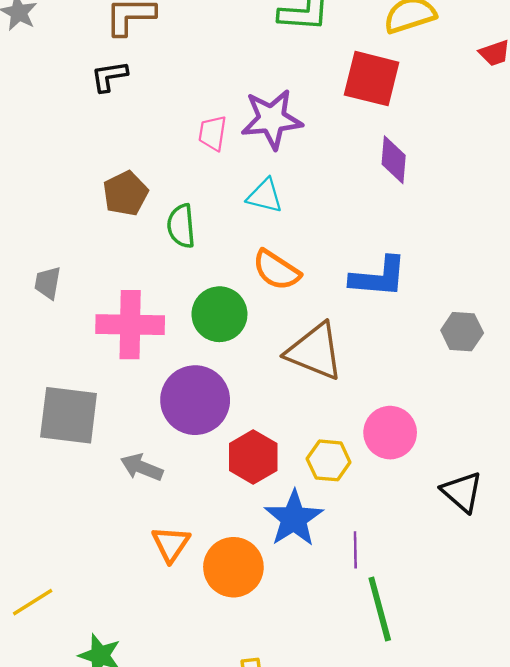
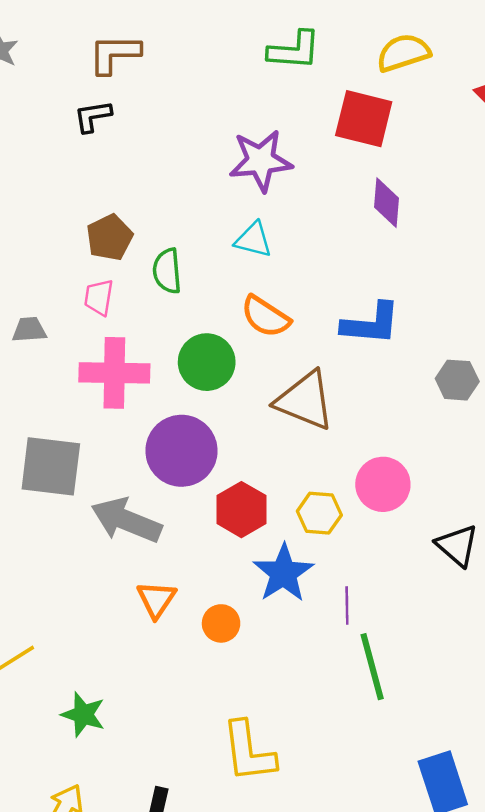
pink trapezoid: (213, 133) -> (99, 297), moved
gray trapezoid: (48, 283) -> (29, 330), turned 76
gray arrow: (142, 467) -> (126, 520), size x1.6
orange circle: (233, 567) -> (221, 623), size x0.6

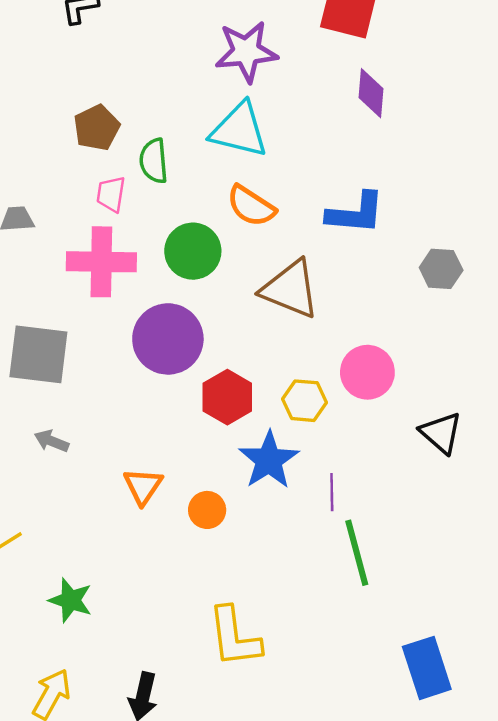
cyan triangle: (253, 240) -> (239, 130), size x1.6
pink trapezoid: (99, 297) -> (111, 194), moved
gray arrow: (126, 520) -> (52, 441), moved, size x0.5

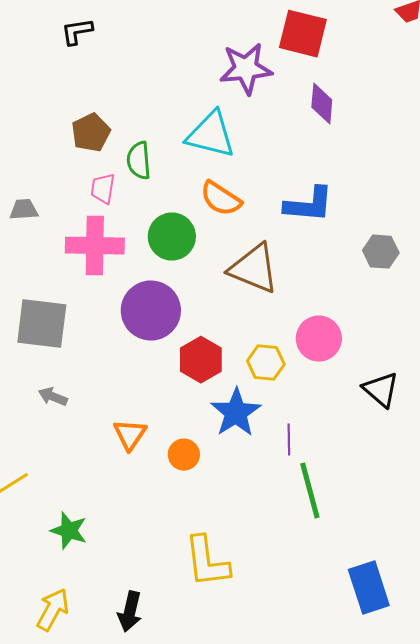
purple star: (246, 52) -> (246, 69), moved

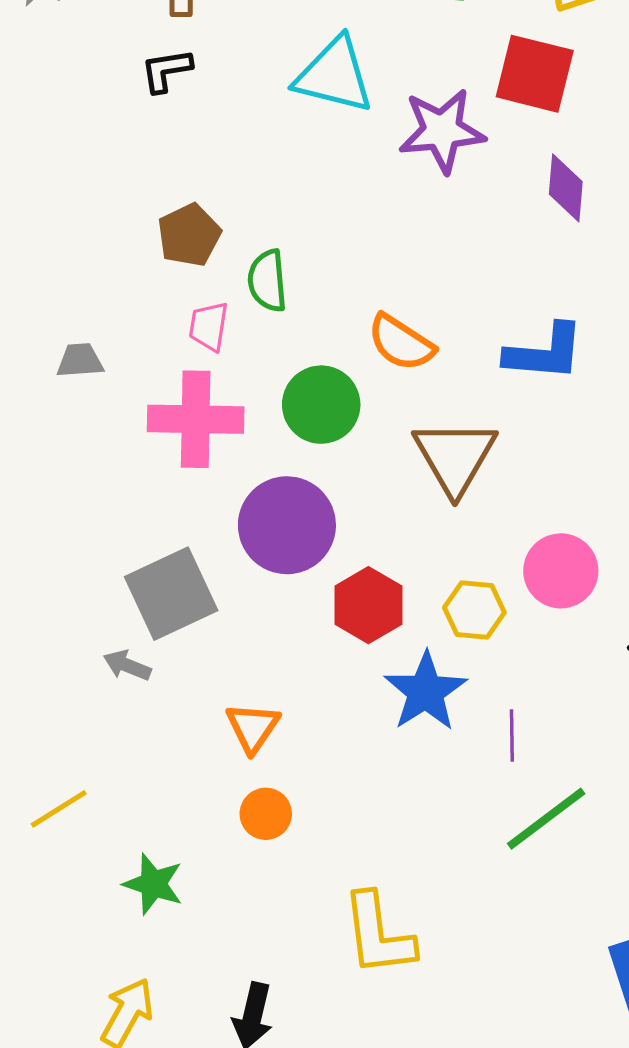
cyan triangle: (211, 135) -> (334, 75), moved
brown triangle: (254, 269) -> (455, 457), turned 38
gray square: (42, 324) -> (171, 594), moved, turned -32
orange circle: (184, 455) -> (266, 814), moved
green line: (310, 491) -> (546, 819), turned 68

